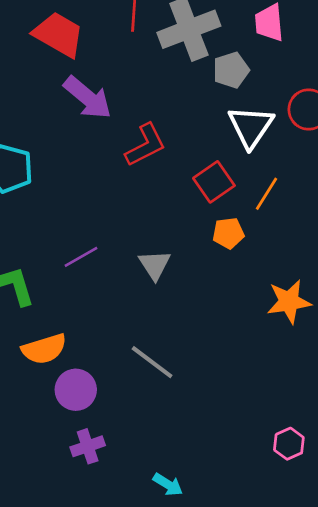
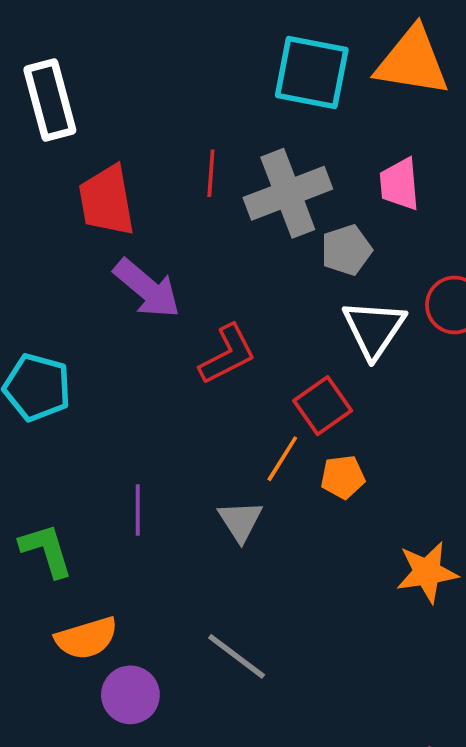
red trapezoid: (59, 35) -> (107, 201), turned -130
orange line: (267, 194) -> (282, 459), moved
purple line: (81, 257) -> (138, 510), turned -60

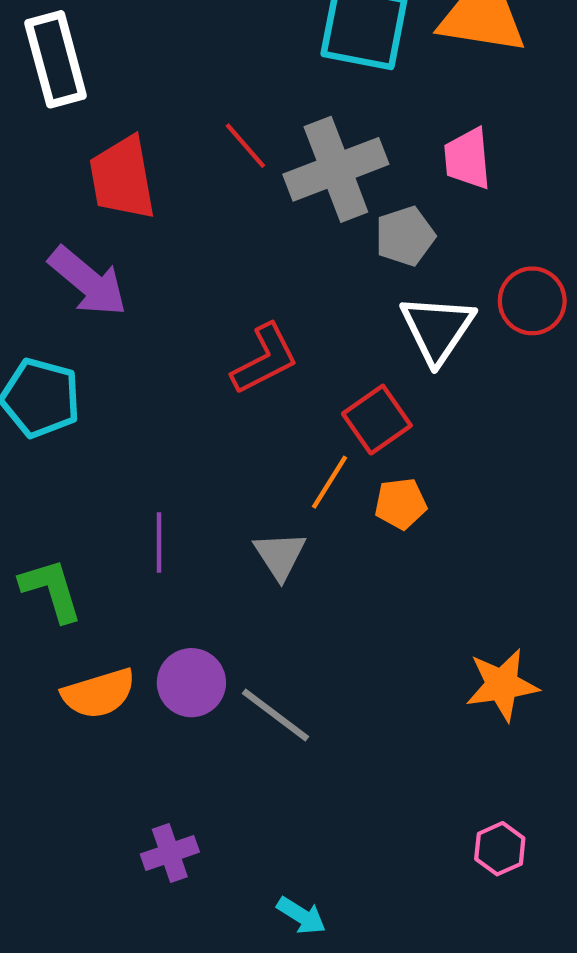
red line: (211, 173) -> (245, 146), turned -45
purple arrow: (147, 288) -> (88, 281), moved
orange star: (427, 572) -> (502, 685), moved
purple circle: (130, 695) -> (191, 683), moved

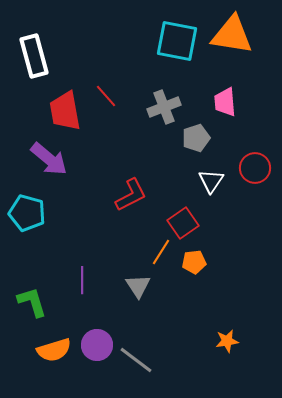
red line: (245, 146) -> (106, 96), moved
gray cross: (336, 169) -> (164, 107), size x0.7
white triangle: (437, 329) -> (211, 181), size x0.7
orange star: (502, 685) -> (227, 341), moved, size x0.7

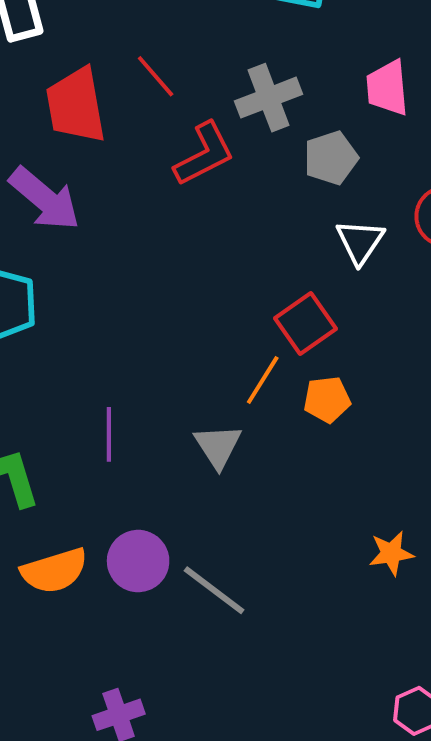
red L-shape: (131, 195) -> (204, 154), moved

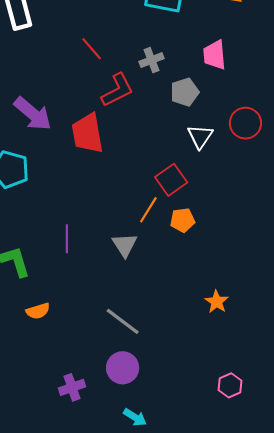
gray cross: (269, 98) -> (152, 60), size x0.7
red trapezoid: (76, 105) -> (87, 133), moved
orange star: (391, 553) -> (217, 302), turned -30
purple circle: (138, 561) -> (123, 368), moved
orange semicircle: (54, 571) -> (38, 311), size x0.7

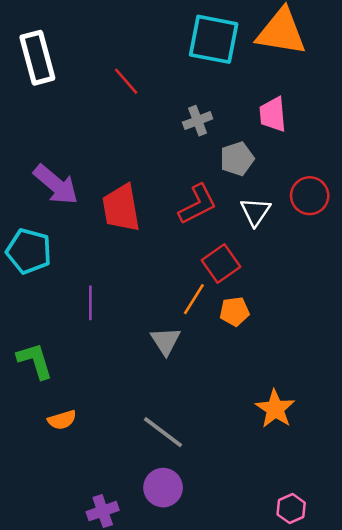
red line: (92, 49) -> (126, 81), moved
red L-shape: (117, 90) -> (198, 204), moved
purple line: (67, 239) -> (90, 303), moved
orange star: (217, 302) -> (275, 409), size x1.4

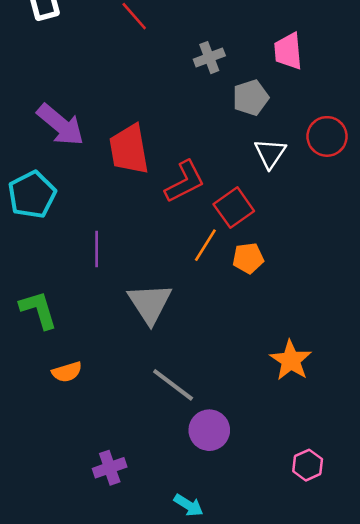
red L-shape: (198, 204) -> (185, 182), moved
cyan pentagon: (29, 251) -> (32, 195), turned 30
gray triangle: (166, 341) -> (150, 303), moved, size x1.4
purple circle: (163, 488) -> (209, 430), moved

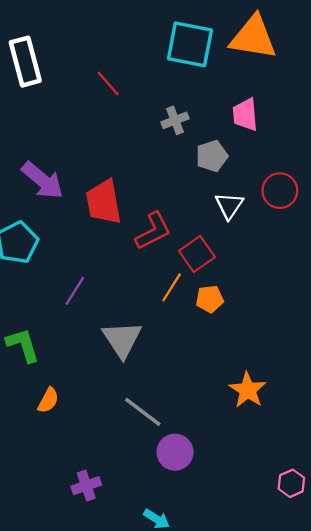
purple line: (97, 249) -> (75, 291), turned 32
orange semicircle: (67, 372) -> (48, 400), turned -45
pink hexagon: (308, 465) -> (291, 483), moved

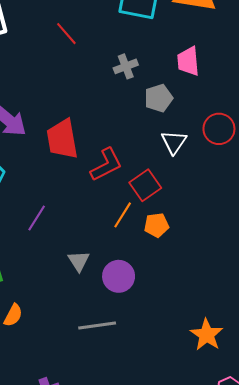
gray triangle: (122, 339) -> (79, 261), size x0.6
orange star: (248, 390) -> (207, 335), moved
gray line: (143, 412) -> (97, 325), turned -45
purple circle: (175, 452) -> (119, 276), moved

